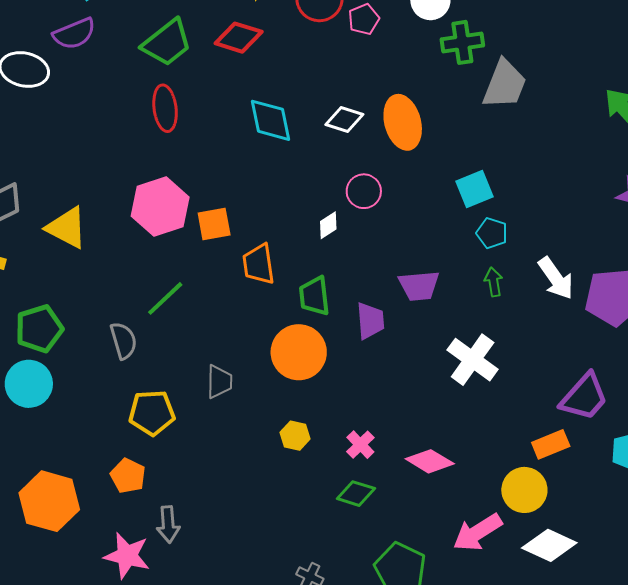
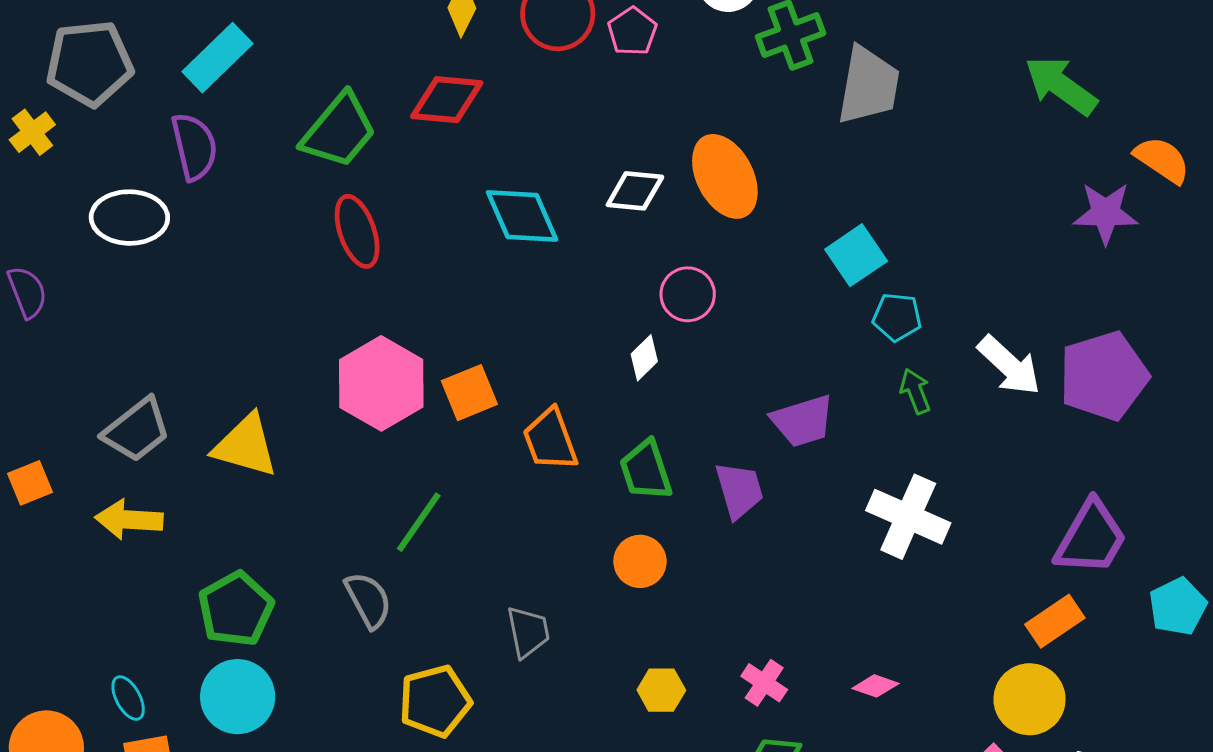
purple semicircle: (74, 34) -> (194, 147), turned -69
orange circle: (299, 352) -> (640, 561), size x0.6
pink diamond: (430, 461) -> (875, 686), size x0.6

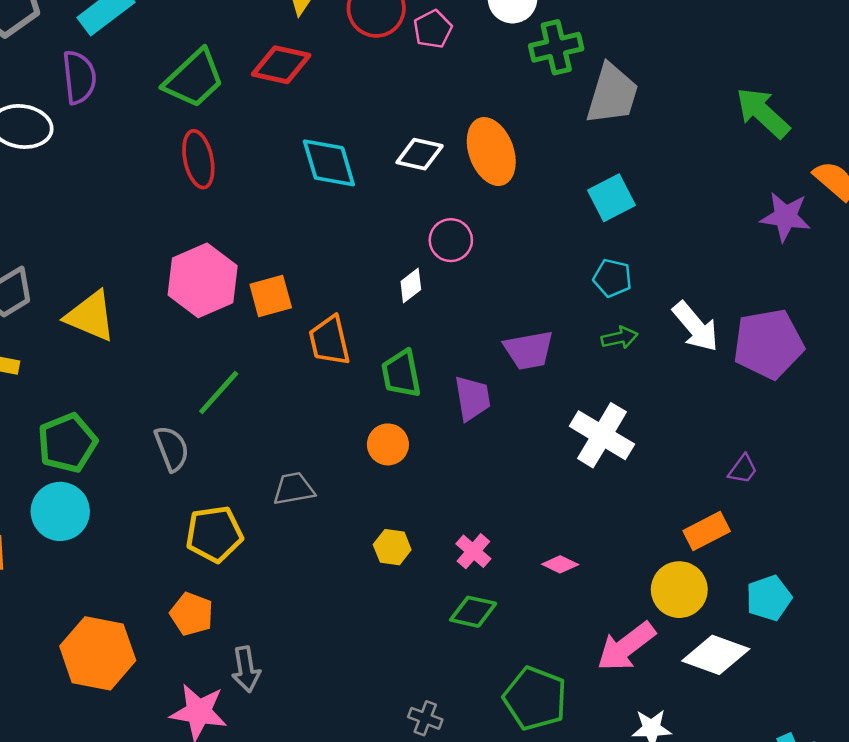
cyan square: (856, 255) -> (612, 198), moved
green arrow: (915, 391) -> (620, 338), turned 92
purple trapezoid: (1091, 538) -> (743, 469), size x0.5
cyan pentagon: (1178, 606) -> (769, 598), moved
gray trapezoid: (528, 632) -> (294, 489), turned -96

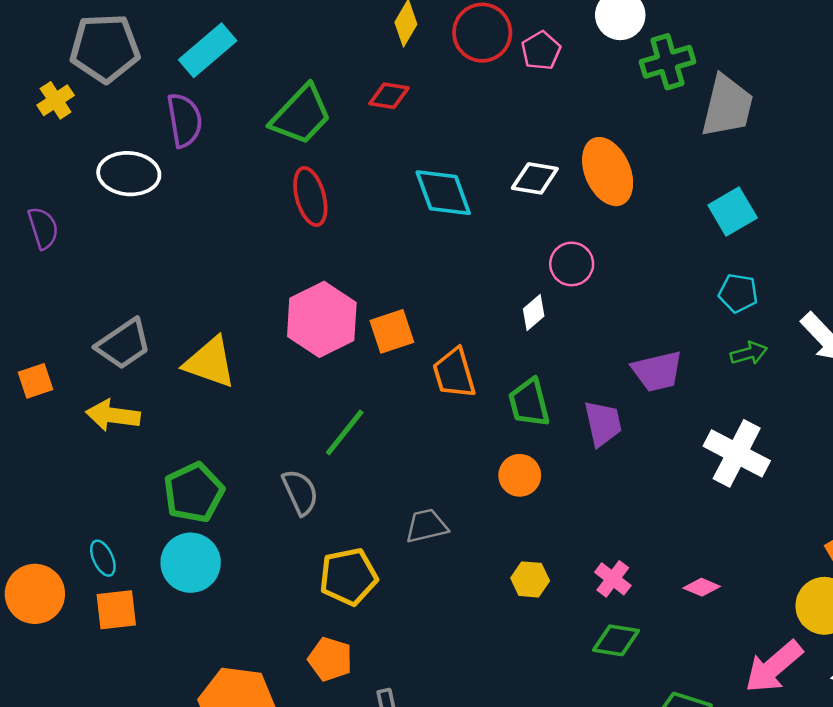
red diamond: (281, 65) -> (389, 96), size x0.7

